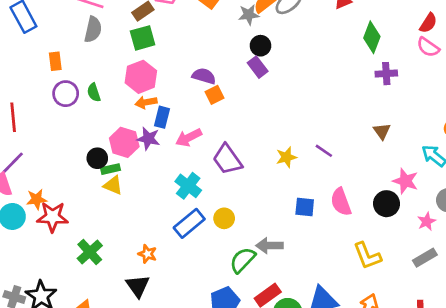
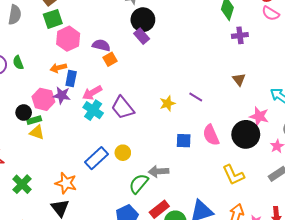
black circle: (260, 46) -> (143, 20), size x1.5
pink hexagon: (141, 77) -> (68, 39), moved
cyan cross: (188, 186) -> (93, 110), moved
black circle: (386, 204) -> (246, 134), size x1.4
orange star: (147, 254) -> (66, 183), size x1.5

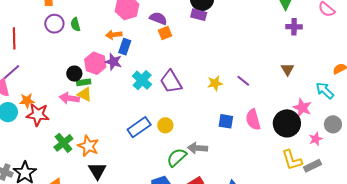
purple rectangle: (142, 36) -> (199, 15), turned -42
pink arrow: (92, 93) -> (69, 98), moved, turned 30
yellow L-shape: (233, 175) -> (292, 160), moved
orange star: (66, 183) -> (88, 146), moved

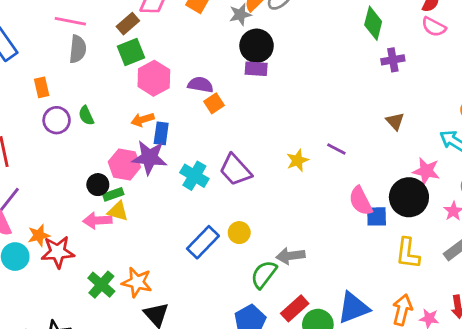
purple star: (113, 62) -> (149, 158), size x1.4
blue square: (226, 121) -> (377, 216), moved
yellow L-shape: (292, 160) -> (408, 253), moved, turned 35

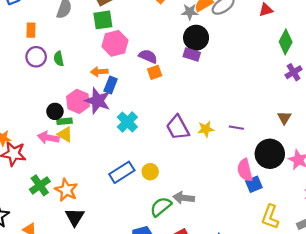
purple cross: (393, 60) -> (294, 72), turned -35
purple line: (336, 149) -> (236, 128), turned -32
purple trapezoid: (235, 170) -> (178, 128), moved
black circle: (409, 197) -> (270, 154), moved
blue square: (377, 216) -> (254, 184), turned -35

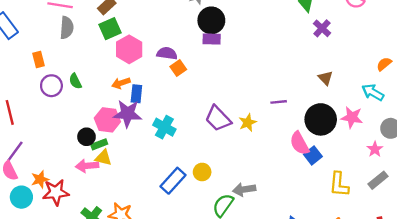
yellow star: (206, 129) -> (248, 123), moved

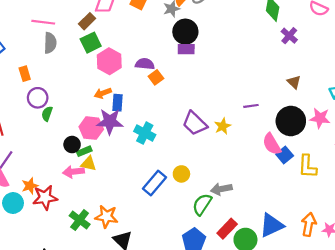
green semicircle: (75, 81) -> (47, 114), moved, turned 48
yellow L-shape: (339, 184) -> (307, 166), moved

